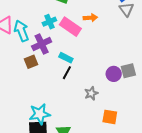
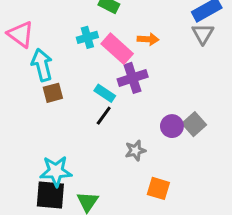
cyan arrow: (21, 31) -> (42, 65), moved
purple cross: (42, 44) -> (133, 78), moved
gray square: (128, 71) -> (194, 124), turned -35

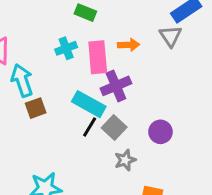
gray triangle: (203, 34) -> (170, 36), moved
pink rectangle: (117, 49) -> (98, 57), turned 48
cyan rectangle: (105, 93) -> (89, 104), size x1.5
gray square: (194, 124) -> (114, 127), moved

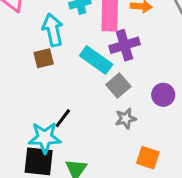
cyan arrow: (22, 80) -> (53, 30), moved
black line: (90, 127) -> (63, 118), moved

